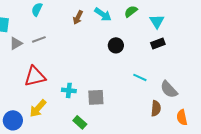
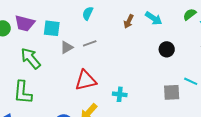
green semicircle: (131, 11) -> (190, 14), moved
gray square: (96, 97) -> (172, 92), moved

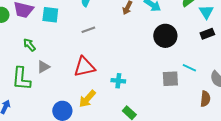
gray triangle: (67, 47) -> (43, 67), moved
black circle: (167, 49) -> (165, 36), size x1.5
green arrow: (31, 58) -> (29, 45), size x0.6

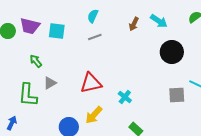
gray line: (88, 30) -> (95, 37), moved
cyan cross: (118, 81) -> (125, 97), turned 32

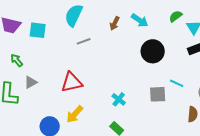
cyan semicircle: (93, 16) -> (74, 15), size x1.6
gray line: (95, 37) -> (84, 41), moved
cyan cross: (125, 97) -> (119, 99), moved

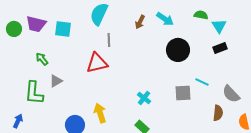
green semicircle: (176, 16) -> (201, 15), turned 48
gray line: (84, 41) -> (109, 40), turned -72
red triangle: (72, 82) -> (97, 63), moved
yellow arrow: (75, 114) -> (100, 113), turned 120

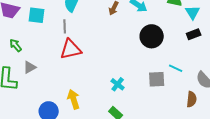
gray line: (109, 40) -> (65, 26), moved

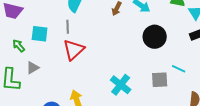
cyan square: (37, 15) -> (40, 34), moved
red triangle: (71, 49) -> (74, 50), turned -30
cyan cross: (118, 84) -> (121, 85), size x1.5

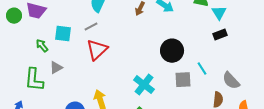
gray line: (68, 27) -> (91, 27), turned 64
black circle: (155, 37) -> (172, 51), moved
cyan line: (179, 69) -> (202, 69), turned 32

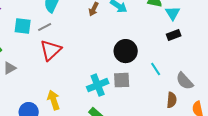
cyan square: (63, 34) -> (23, 26), moved
gray square: (183, 80) -> (122, 80), moved
cyan cross: (144, 85) -> (98, 85), turned 30

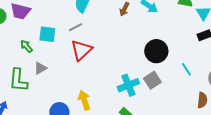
cyan square: (23, 26) -> (47, 34), moved
gray square: (122, 80) -> (152, 80), turned -30

